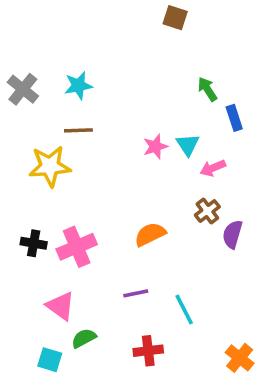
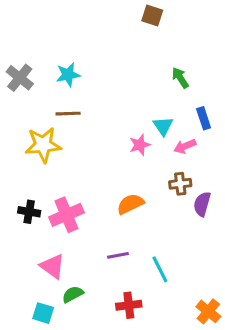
blue rectangle: (234, 118) -> (204, 118), moved
pink star: (155, 147) -> (140, 145), moved
brown cross: (207, 211) -> (180, 184), turned 30

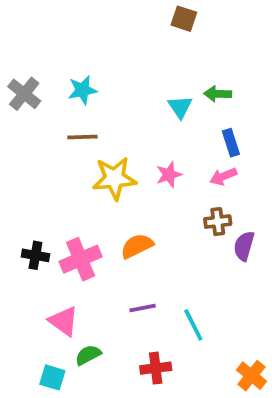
green arrow: (180, 78) -> (218, 94), turned -55
blue rectangle: (204, 118) -> (231, 143), moved
cyan triangle: (163, 126) -> (180, 107), moved
yellow star: (43, 145) -> (114, 178), moved
orange semicircle: (130, 204) -> (137, 246), moved

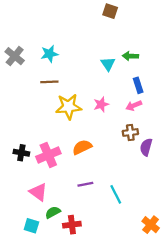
red cross: (156, 368) -> (72, 225), moved

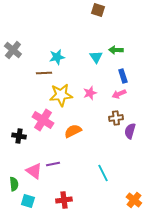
cyan star: (49, 54) -> (57, 57), moved
pink cross: (48, 155) -> (43, 120), moved, turned -35
purple line: (85, 184) -> (53, 164), moved
green semicircle: (53, 212) -> (14, 184), moved, turned 112

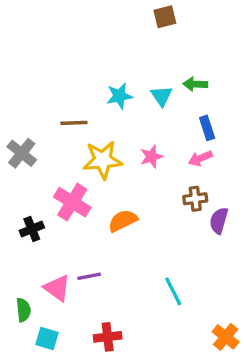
brown square: (98, 10) -> (165, 17), turned -32
gray cross: (13, 50) -> (22, 153), moved
cyan star: (57, 57) -> (119, 96), moved
black cross: (19, 136) -> (32, 229), turned -32

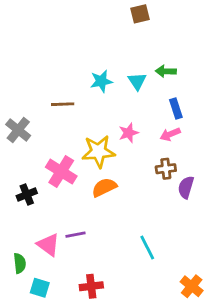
yellow star: (103, 160) -> (98, 152), moved

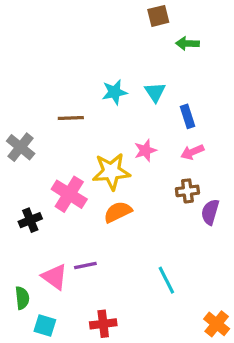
green arrow: (166, 71) -> (187, 43), moved
blue rectangle: (176, 109) -> (187, 116), moved

